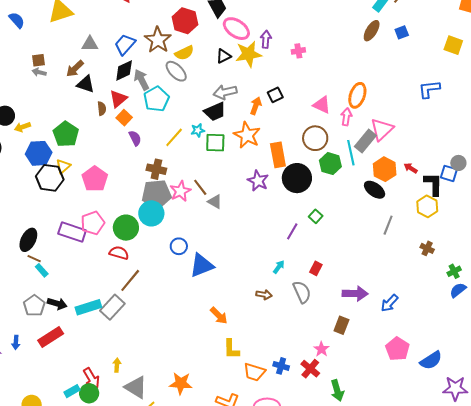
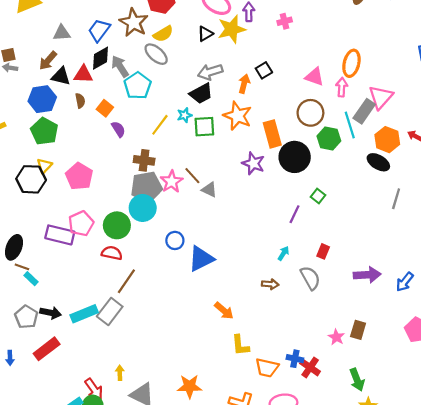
red triangle: (118, 99) -> (83, 74), moved, turned 48
blue hexagon: (39, 153) -> (42, 99), moved
brown rectangle: (341, 325) -> (358, 330), moved
red cross: (310, 369) -> (310, 367), moved

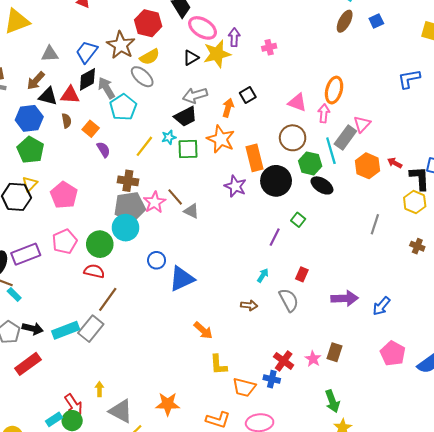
pink triangle: (381, 97) -> (362, 124), size x0.7
black ellipse: (378, 162) -> (322, 185), moved
purple rectangle: (60, 235) -> (26, 254), moved, turned -36
red cross: (310, 367) -> (284, 361), moved

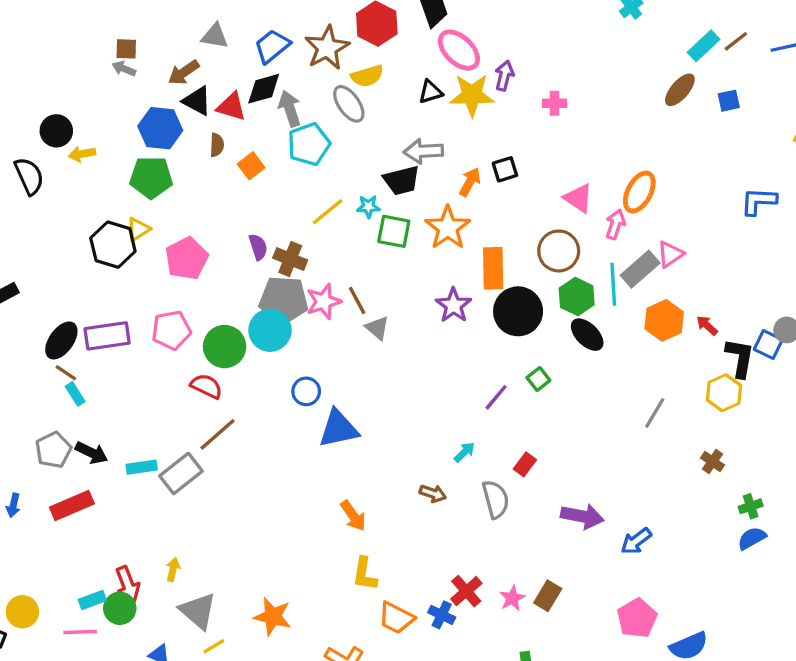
green pentagon: (30, 150) -> (151, 177), turned 30
purple semicircle: (103, 150) -> (258, 247), moved
cyan rectangle: (66, 330) -> (142, 467), size x0.7

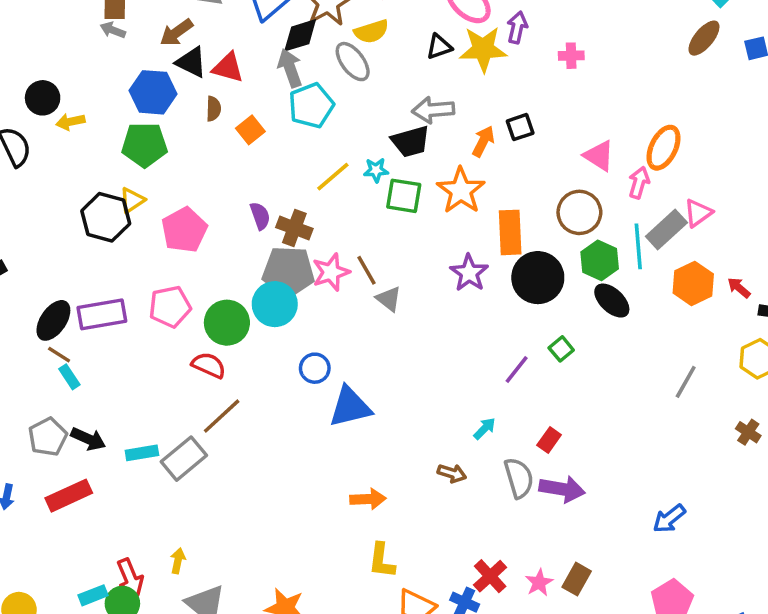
black diamond: (264, 89) -> (300, 35), moved
orange arrow: (353, 516) -> (368, 499), turned -56
purple arrow: (582, 516) -> (562, 489), moved

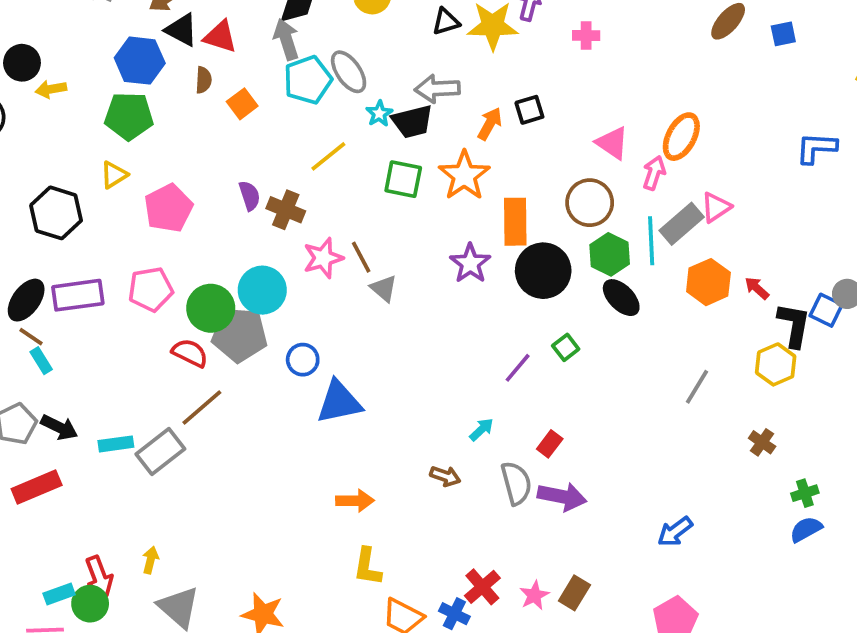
gray ellipse: (353, 62) -> (349, 72), moved
cyan star: (376, 170) -> (379, 114), moved, turned -30
black hexagon: (106, 217) -> (56, 213), moved
gray pentagon: (288, 272) -> (240, 335), moved

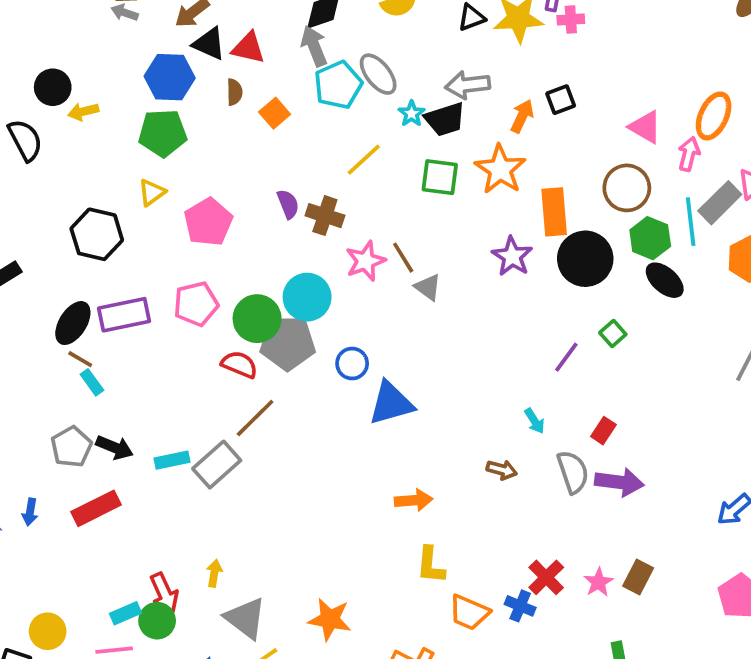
pink cross: (586, 36) -> (571, 20), moved
cyan arrow: (481, 430) -> (535, 421), turned 105

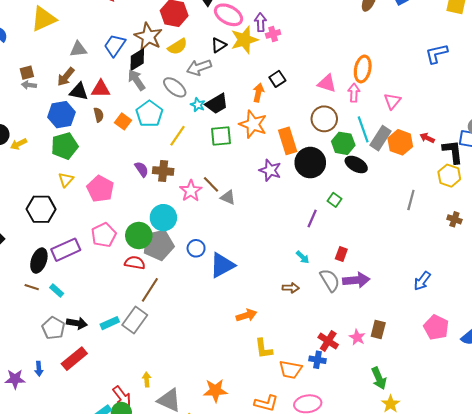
cyan pentagon: (338, 85) -> (149, 114), moved
gray arrow: (468, 85) -> (199, 67), moved
gray rectangle: (720, 203) -> (380, 138), moved
brown line: (80, 359) -> (32, 287), moved

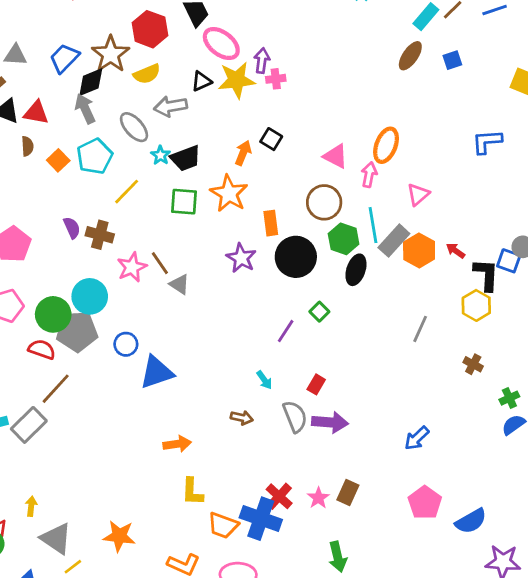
black square: (277, 79) -> (271, 139), turned -35
orange rectangle: (288, 141) -> (271, 223), size x0.7
black ellipse: (356, 164) -> (356, 270), turned 70
blue cross: (317, 360) -> (261, 519), size x1.8

